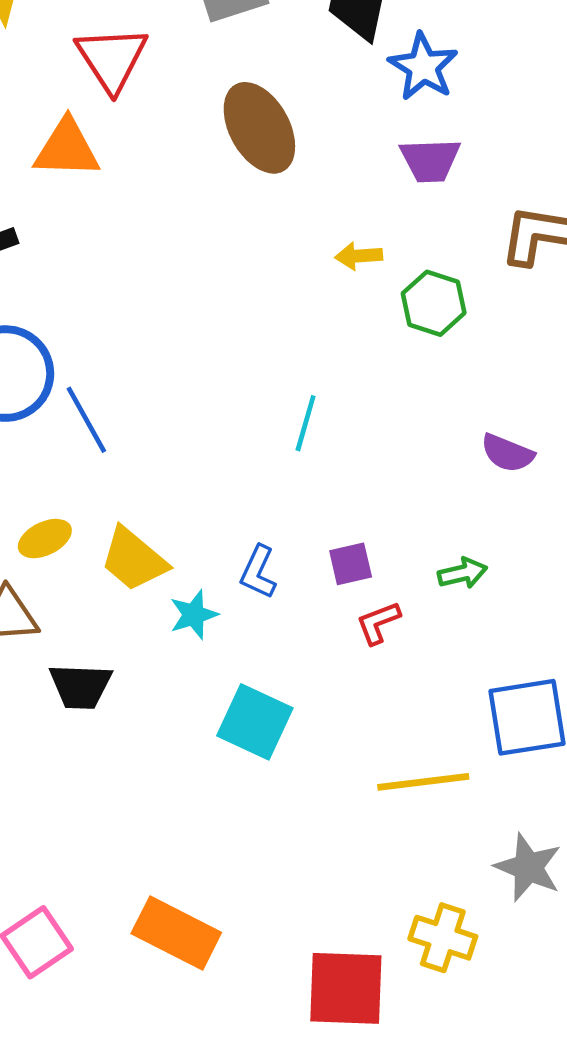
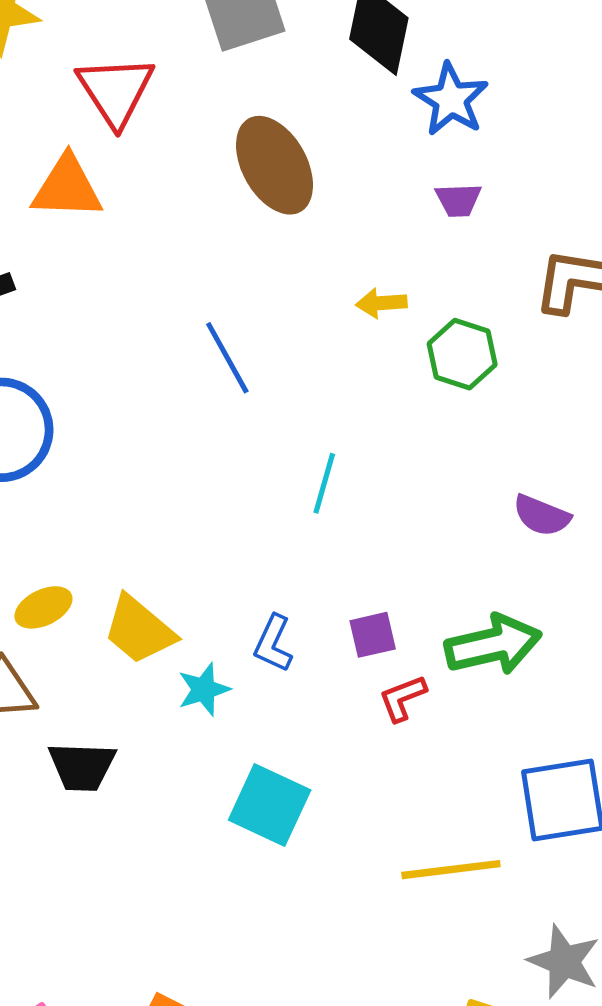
purple trapezoid: (430, 160) -> (458, 200), size x0.7
blue line: (86, 420) -> (227, 358), moved
green arrow: (462, 573) -> (493, 645), size x1.8

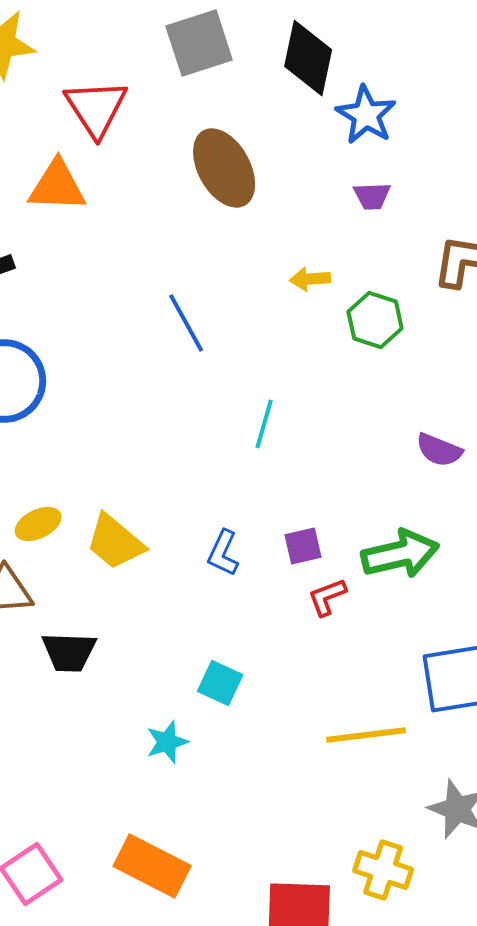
cyan star: (204, 689) -> (167, 742), moved
cyan square: (270, 805) -> (220, 683), size x0.7

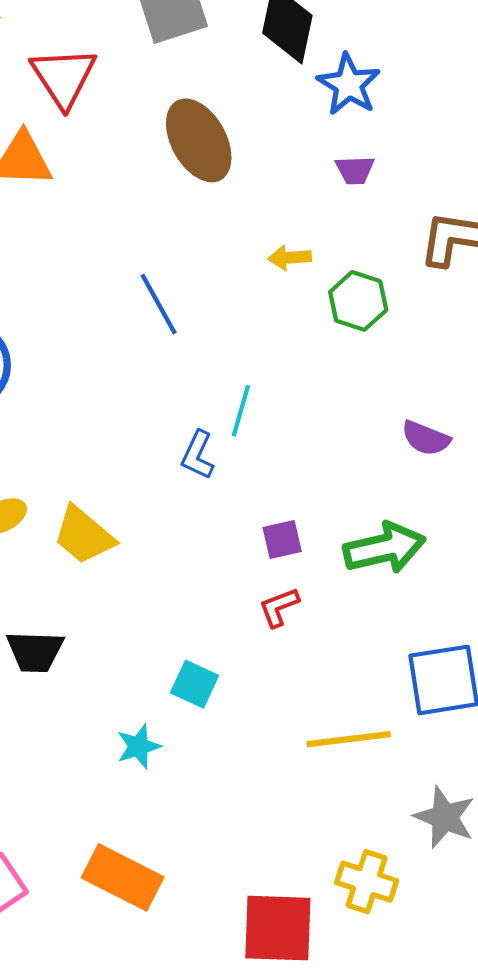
blue L-shape: (223, 553) -> (198, 455), moved
red L-shape: (327, 597) -> (279, 607), moved

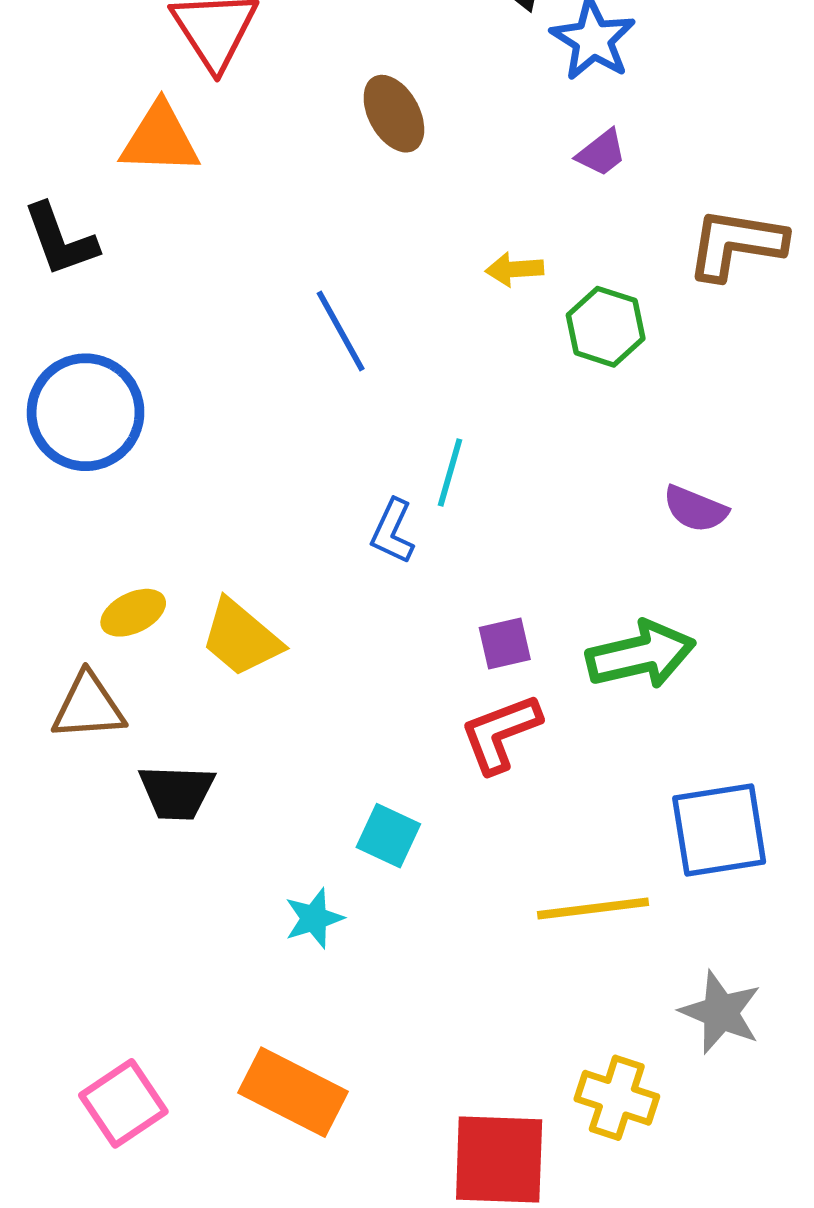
brown ellipse: (199, 140) -> (394, 114), size x0.7
purple trapezoid: (355, 170) -> (601, 153), turned -36
red L-shape: (279, 607) -> (500, 733), size x1.5

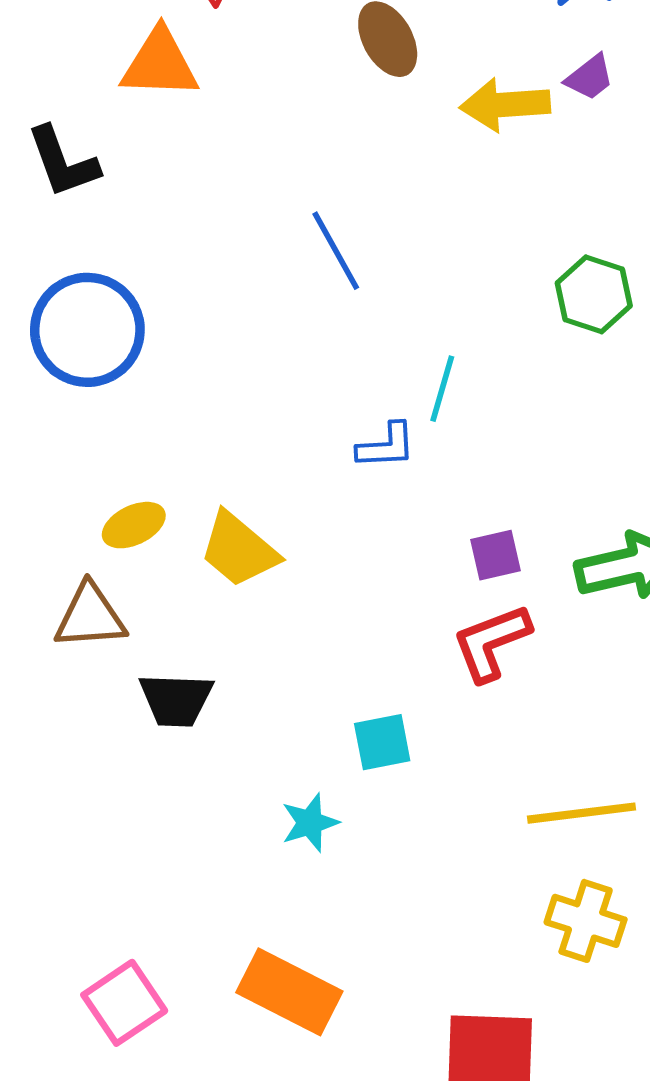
yellow arrow: (515, 269) -> (505, 105), moved, size x1.6
green hexagon: (606, 327) -> (594, 294), moved
blue L-shape: (393, 531) -> (386, 446), turned -118
cyan square: (388, 836) -> (382, 742), turned -36
yellow cross: (617, 1098) -> (586, 921), moved

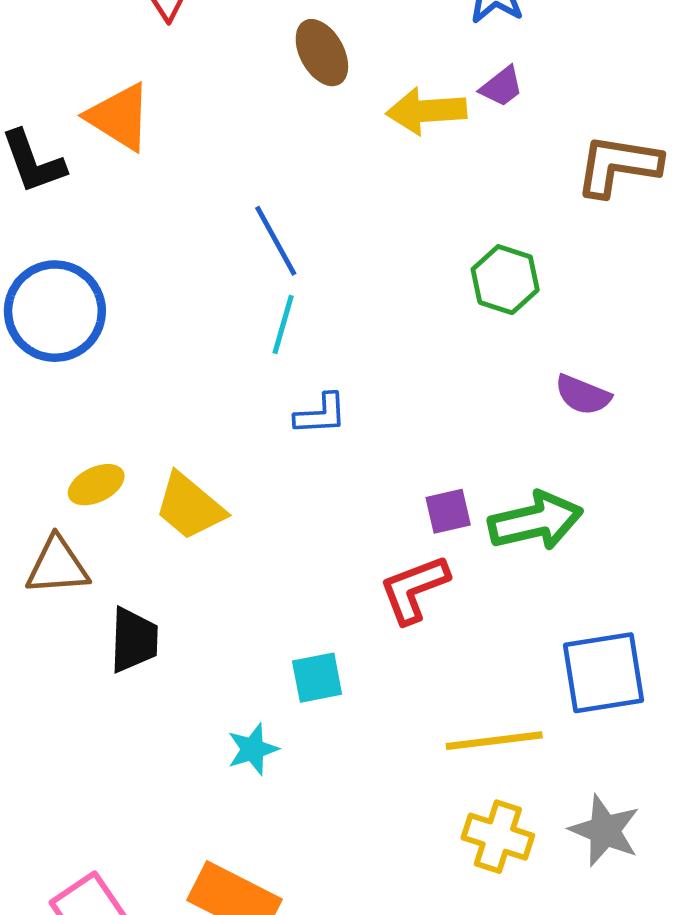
orange triangle: (160, 64) -> (119, 117), moved, turned 30
cyan line: (442, 389) -> (283, 324), moved
purple square: (495, 555) -> (448, 511), moved
black trapezoid: (176, 700) -> (134, 640), turned -90

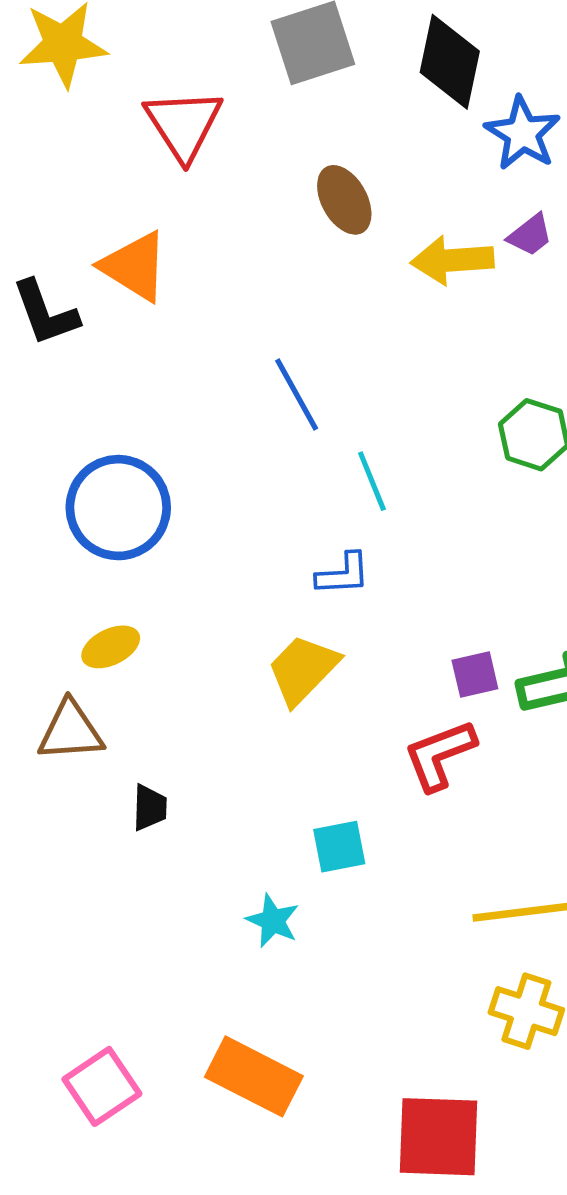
blue circle: (55, 311) -> (118, 508), moved
cyan line: (283, 324) -> (372, 481), moved, turned -38
yellow trapezoid: (190, 506) -> (303, 670), moved, turned 94
black trapezoid: (134, 640) -> (150, 808), size x0.7
cyan star: (253, 749) -> (273, 921), turned -30

